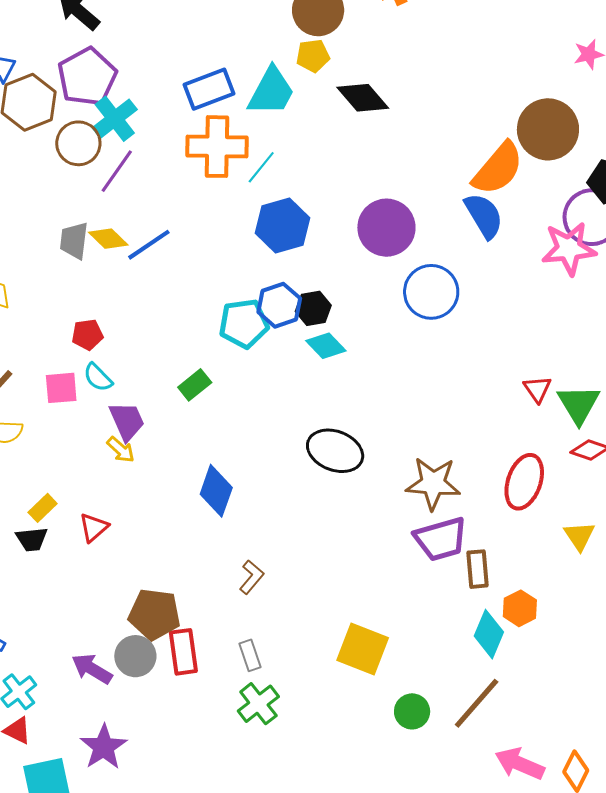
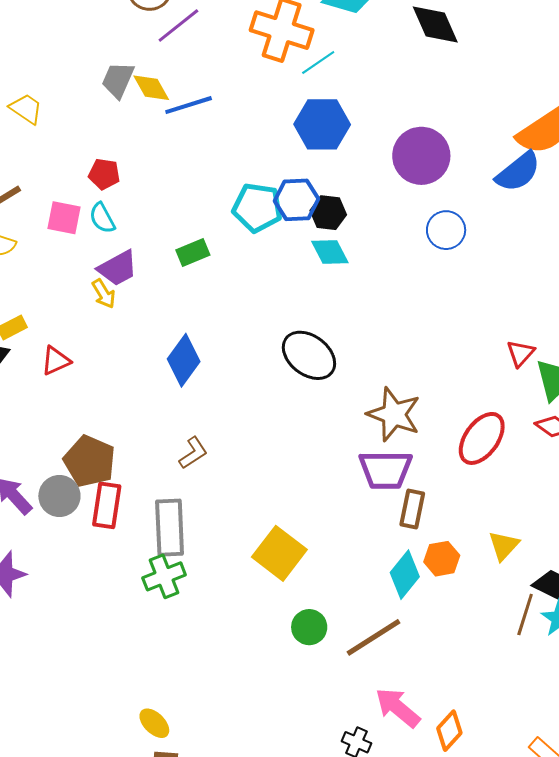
blue semicircle: (484, 216) -> (518, 172), turned 66
blue circle: (431, 292) -> (446, 230), size x0.7
purple trapezoid: (127, 421) -> (118, 268), turned 69
yellow triangle: (579, 536) -> (504, 546), moved
gray rectangle: (250, 655) -> (170, 528), size x1.8

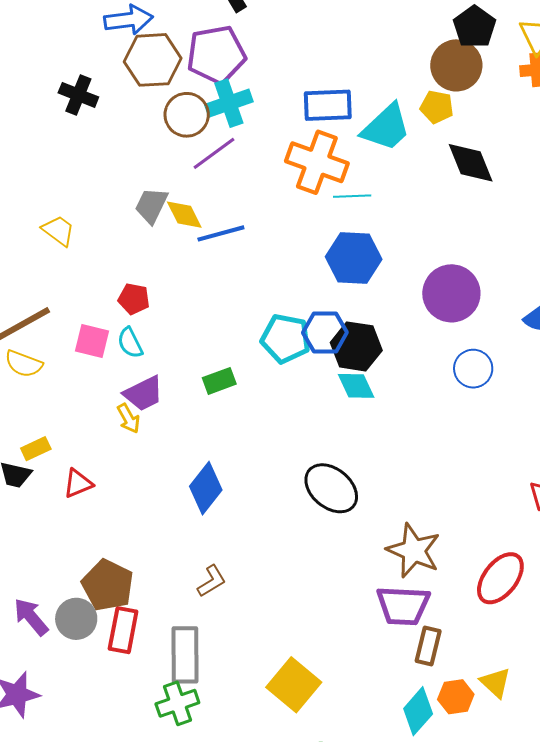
cyan line: (318, 63) -> (352, 196), turned 30
black hexagon: (328, 213) -> (356, 346), size x1.4
yellow triangle: (504, 546) -> (495, 683), moved, turned -32

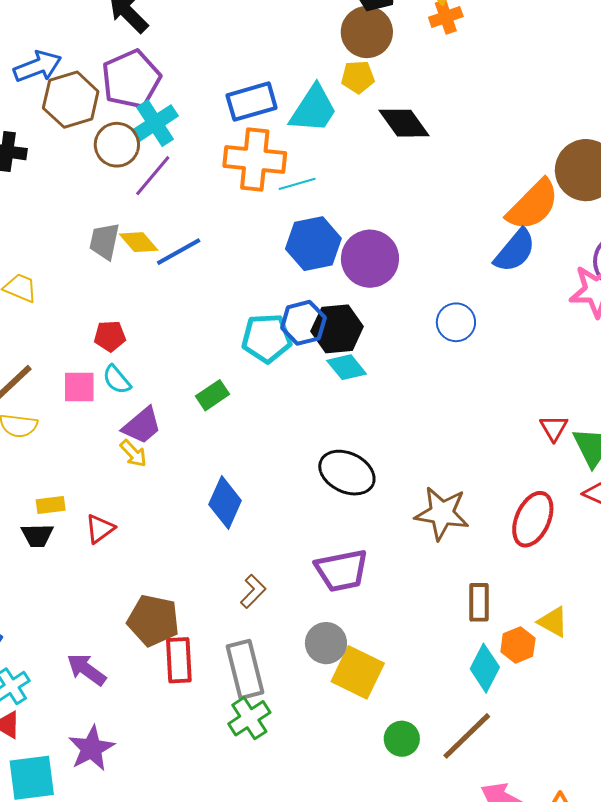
purple circle: (451, 293) -> (370, 259), moved
yellow rectangle: (36, 449) -> (51, 505), turned 32
purple trapezoid: (403, 606) -> (342, 570), moved
gray circle: (76, 619) -> (326, 643), moved

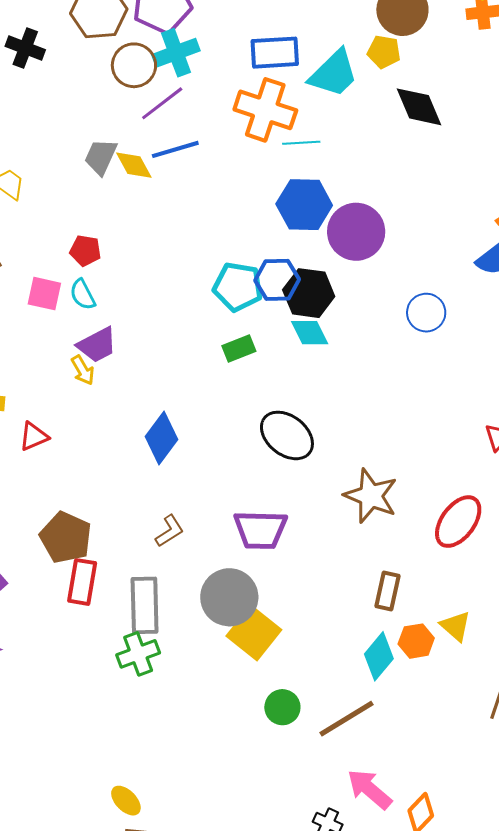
blue line: (179, 252) -> (175, 149), moved
green rectangle: (213, 395) -> (239, 348), moved
gray circle: (326, 643) -> (229, 597), size x1.4

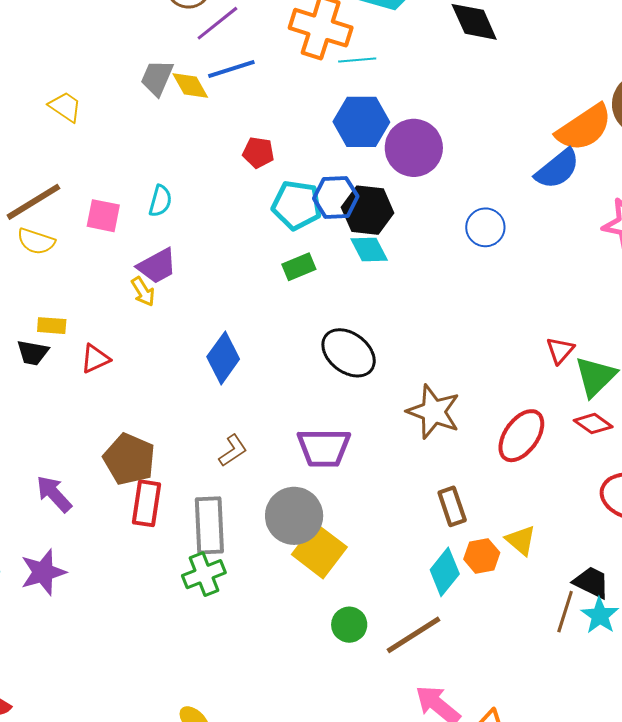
red pentagon: (85, 251) -> (258, 153), moved
cyan semicircle: (83, 295) -> (160, 201), moved, turned -136
brown rectangle: (388, 591) -> (452, 506), turned -30

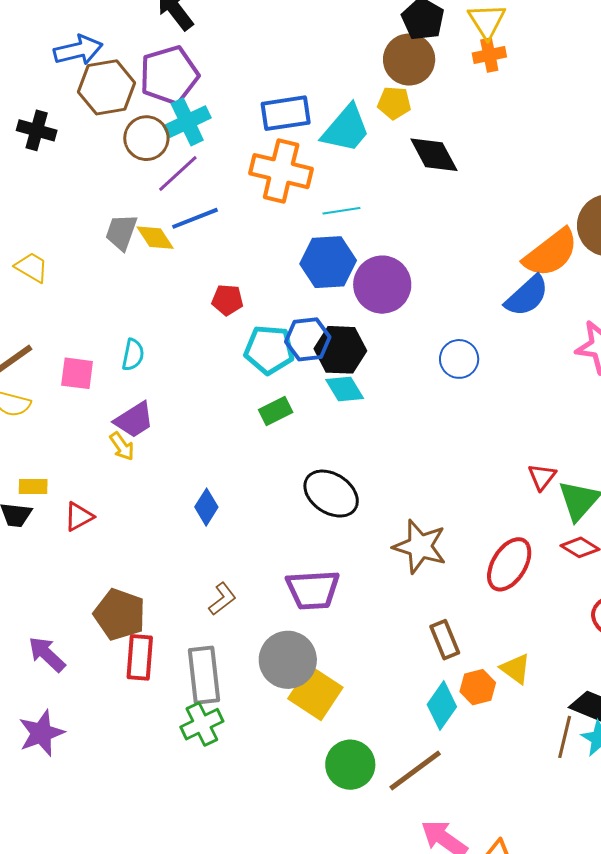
cyan line: (357, 60) -> (341, 211), moved
blue diamond: (223, 358) -> (206, 507), size x0.7
green circle: (349, 625) -> (350, 765), size x1.4

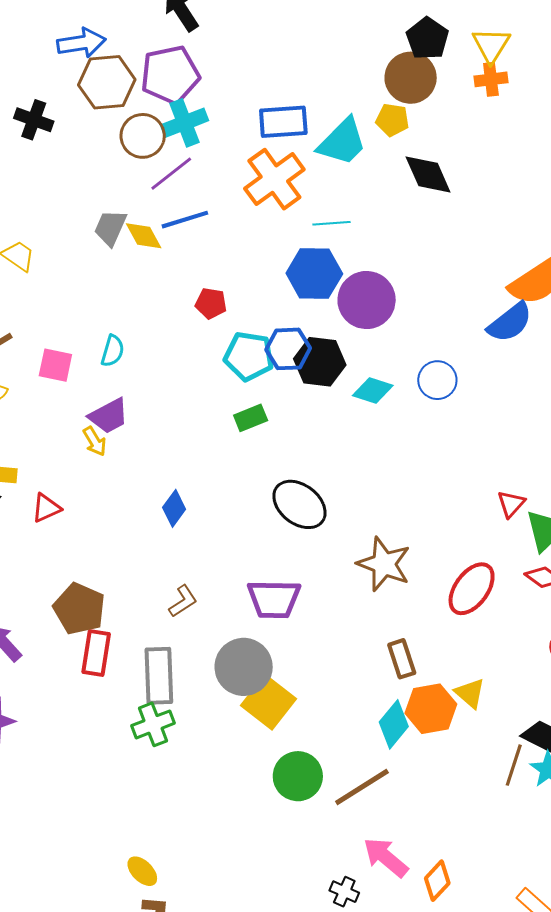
orange cross: (281, 171) -> (274, 179), turned 36
cyan diamond: (345, 389) -> (373, 390), moved, turned -45
orange hexagon: (478, 687) -> (431, 709), size x1.4

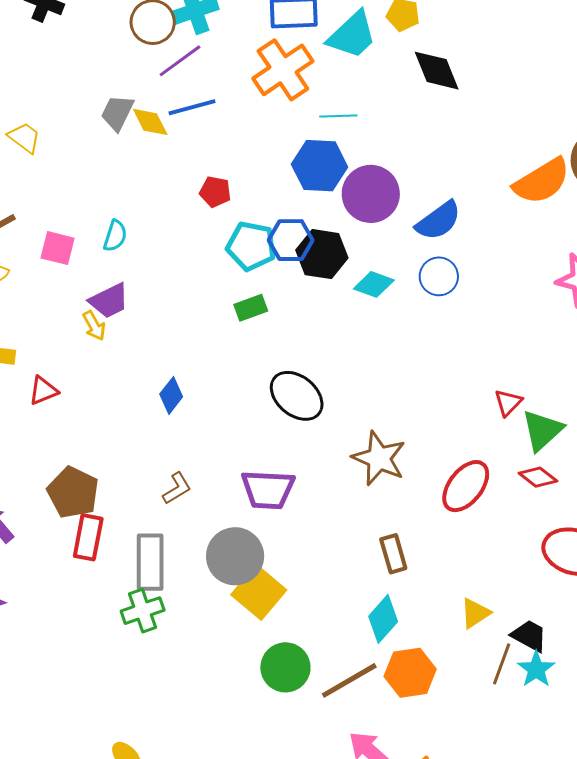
blue semicircle: (510, 322) -> (438, 221), moved
yellow triangle: (470, 693) -> (475, 613), moved, turned 44
orange hexagon: (431, 709) -> (410, 673), moved

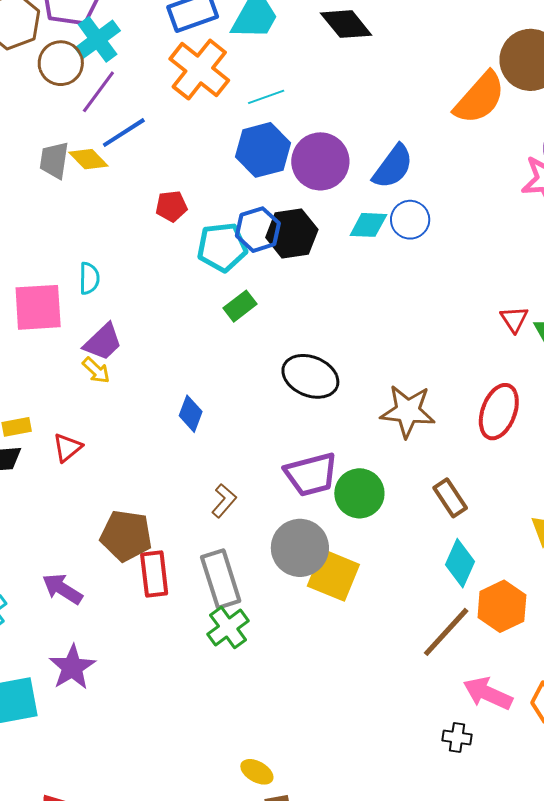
pink square: (58, 248) -> (38, 307), size x1.5
cyan diamond: (374, 284) -> (368, 225), moved
green circle: (285, 667) -> (359, 493), moved

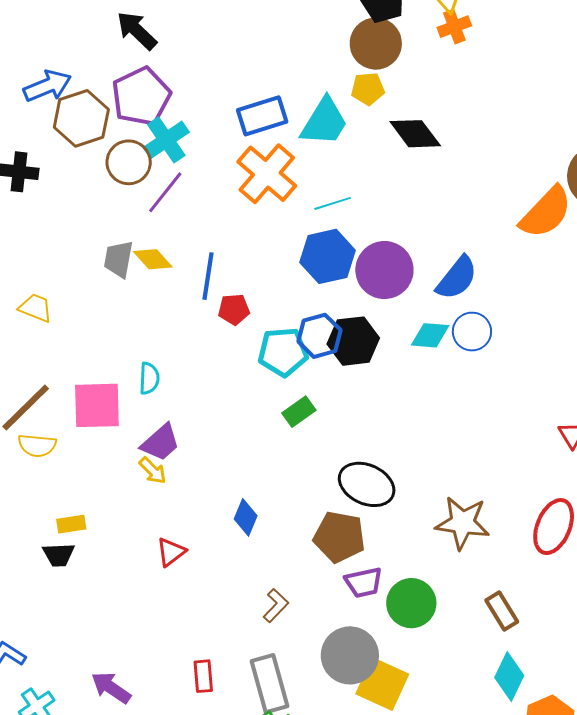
blue line: (124, 133) -> (208, 276), moved, turned -51
red triangle: (67, 448) -> (171, 552), moved
purple trapezoid: (311, 474) -> (364, 582), size x0.7
brown pentagon: (126, 536) -> (339, 537), moved
red rectangle: (154, 574) -> (203, 676), size x0.7

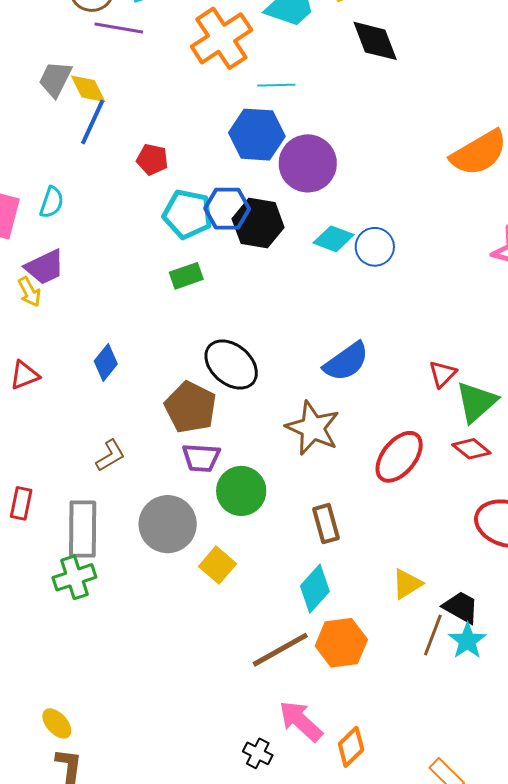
purple line: (165, 192) -> (119, 28), turned 45
blue line: (208, 276) -> (93, 122), moved
blue semicircle: (457, 278) -> (346, 362), moved
yellow square: (382, 684) -> (218, 565), moved, size x0.7

